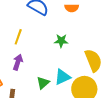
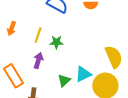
green star: (61, 41) -> (56, 42), moved

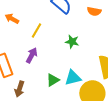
orange arrow: (12, 28) -> (12, 19), turned 88
green star: (56, 42) -> (72, 42), moved

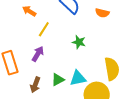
orange arrow: (12, 19) -> (29, 11), moved
brown arrow: (20, 89) -> (35, 85), moved

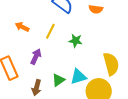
orange arrow: (29, 11) -> (22, 27), moved
yellow line: (44, 29) -> (50, 31), moved

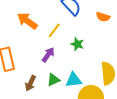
orange arrow: (22, 27) -> (27, 21), size x1.5
purple arrow: (36, 57) -> (48, 55), moved

